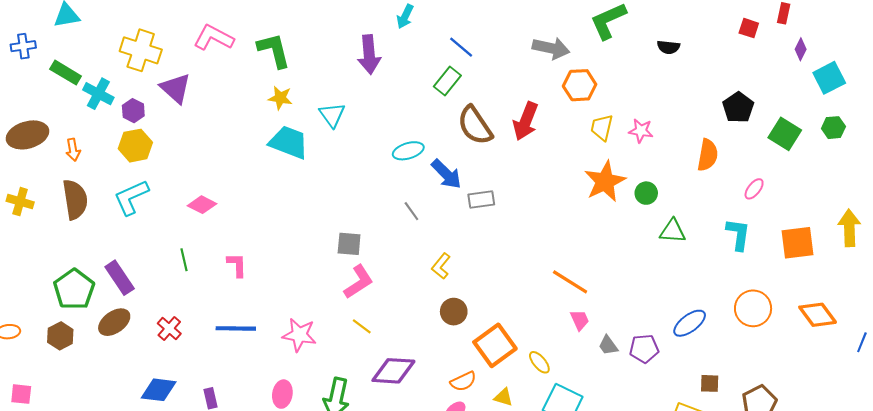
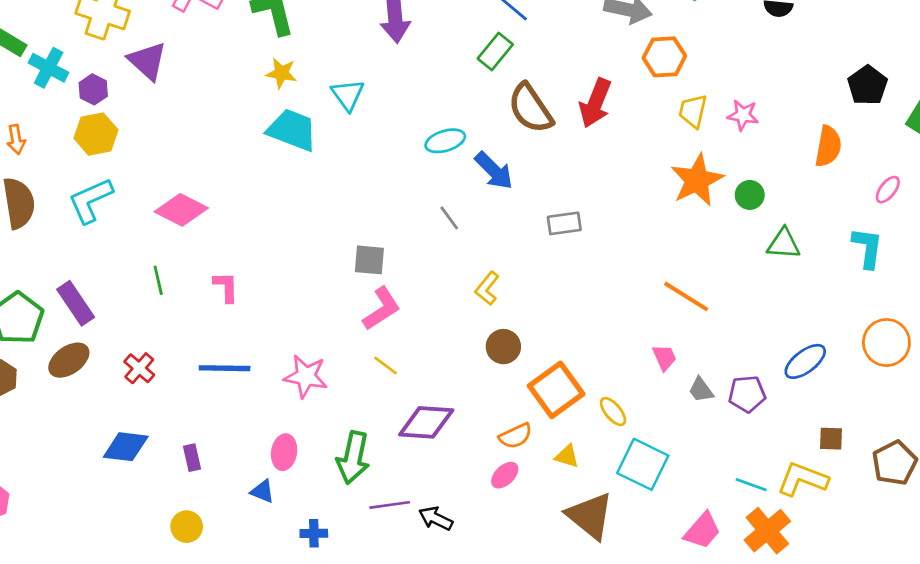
gray rectangle: (481, 199) -> (564, 223), moved
pink diamond: (202, 205) -> (181, 210), size x1.4
orange line: (570, 282) -> (686, 296), moved

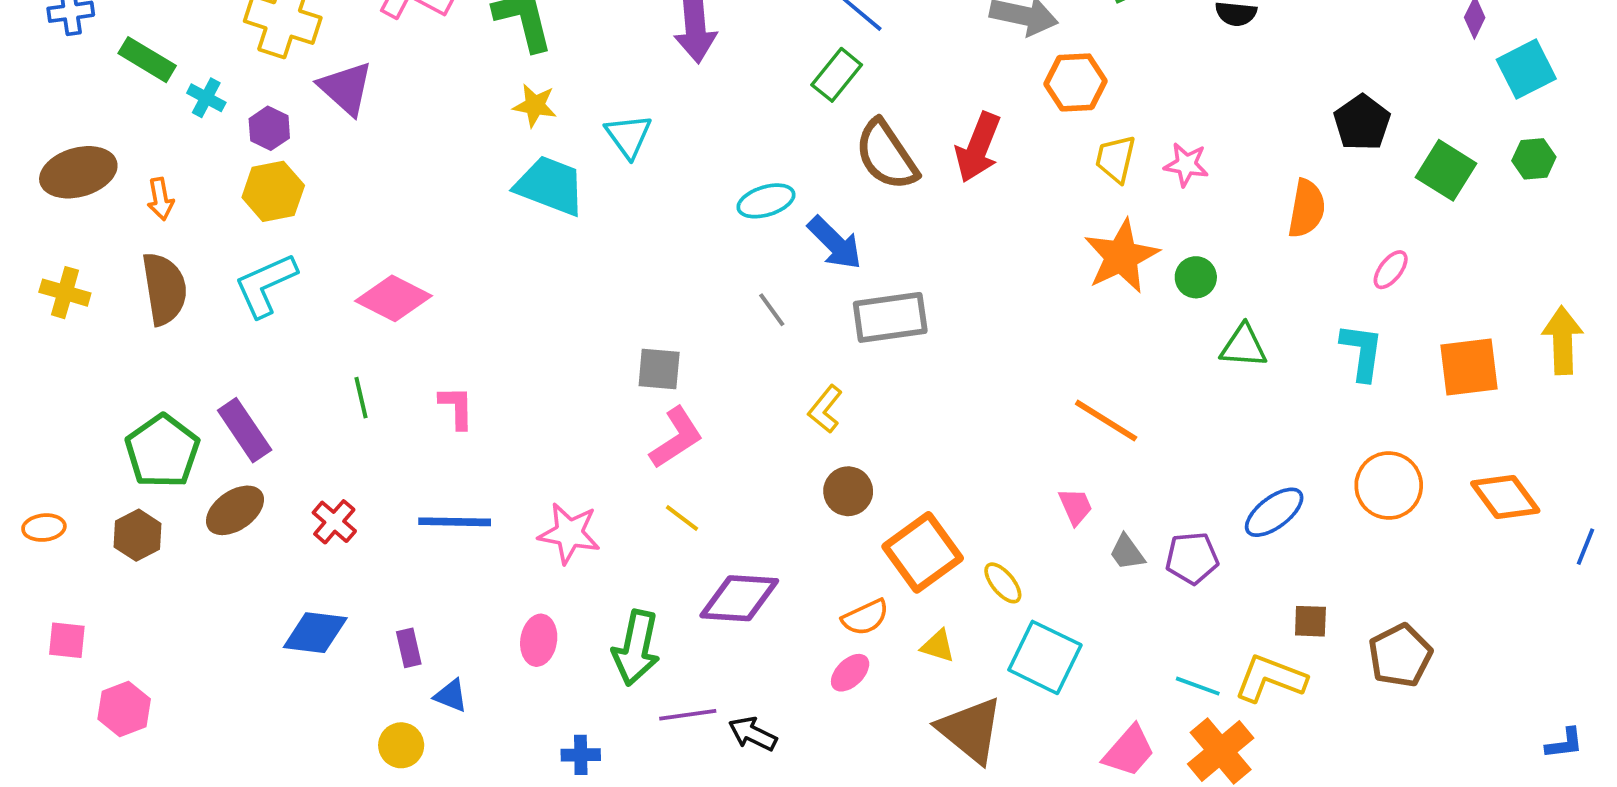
cyan cross: (49, 68) -> (206, 98), size x0.7
gray rectangle: (564, 223) -> (890, 317), moved, size x1.5
blue triangle: (262, 491) -> (451, 696), moved

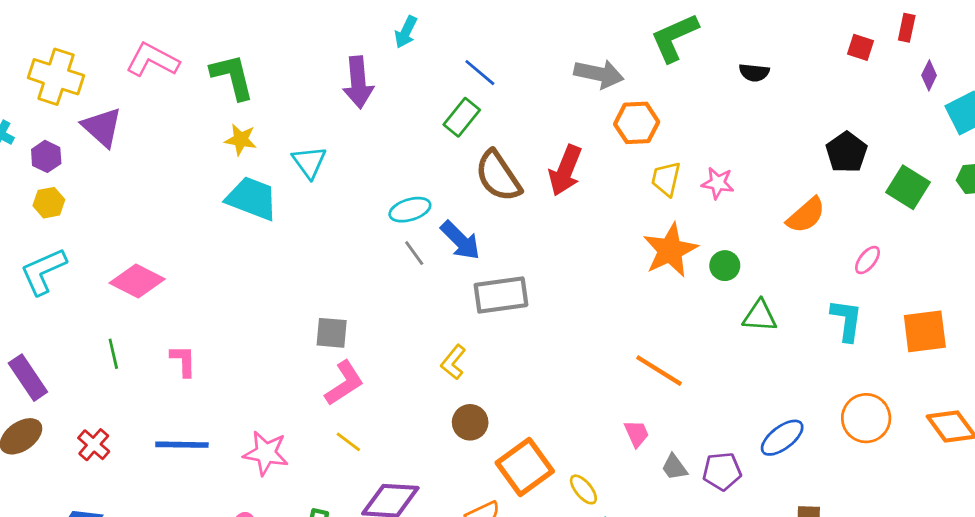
yellow hexagon: (273, 191) -> (49, 203), size x0.7
orange semicircle: (1307, 209) -> (806, 215), turned 39
gray line: (772, 310) -> (414, 253), moved

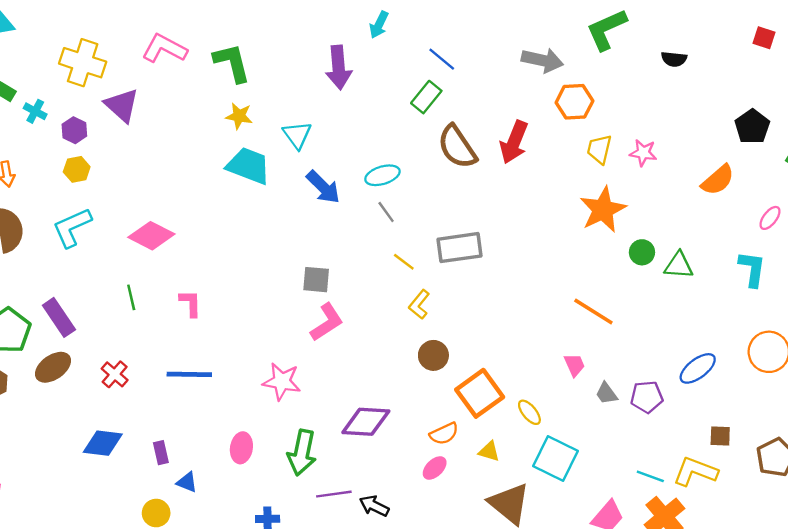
blue arrow: (460, 240) -> (323, 187), moved
green circle: (725, 266) -> (642, 252), moved
yellow line: (348, 442) -> (404, 262), moved
pink star: (266, 453) -> (282, 381), moved

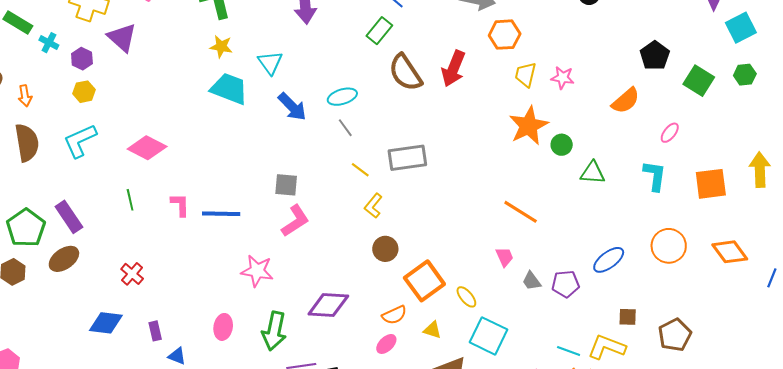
green circle: (642, 252) -> (562, 145), moved
red cross: (115, 374) -> (132, 274), moved
blue line: (189, 374) -> (221, 214), moved

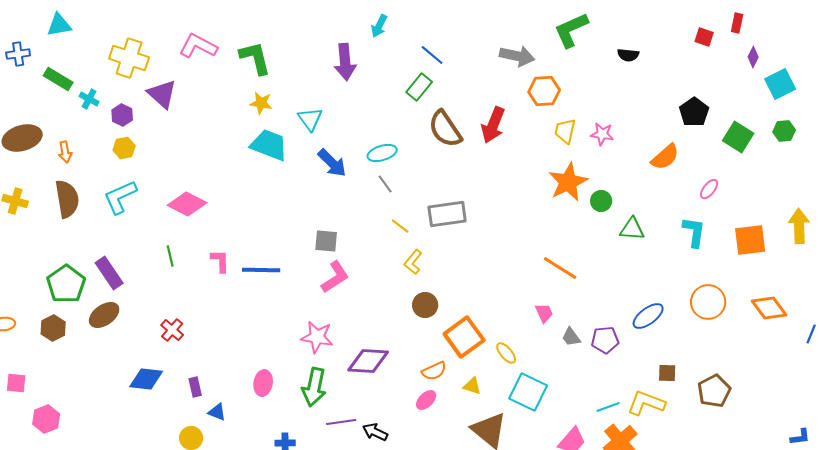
pink star: (257, 271) -> (317, 337), moved
cyan line: (569, 351) -> (608, 407), turned -40

